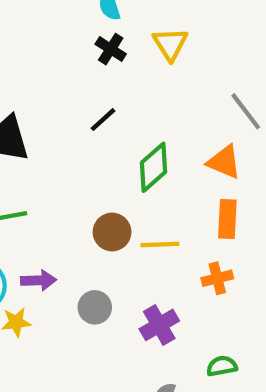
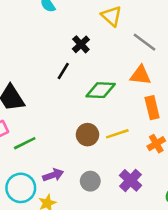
yellow triangle: (170, 44) -> (112, 16), moved
black cross: (111, 49) -> (81, 44), moved, turned 30
green diamond: (154, 167) -> (101, 90), turned 60

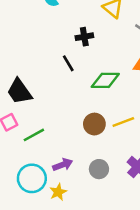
black cross: (81, 44) -> (84, 37), turned 36
black line: (63, 71) -> (68, 63), turned -60

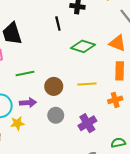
brown circle: (94, 124) -> (54, 86), moved
green line: (34, 135) -> (25, 74), moved

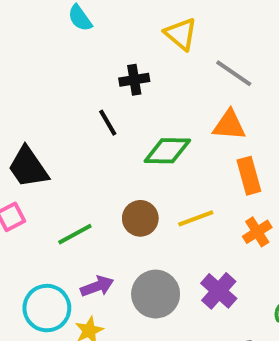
brown circle: (54, 86) -> (140, 218), moved
gray circle: (56, 115) -> (156, 294), size x1.5

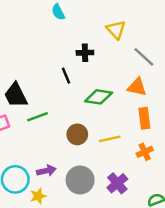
green line: (75, 234) -> (37, 117), moved

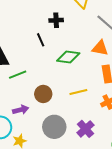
brown circle: (77, 134) -> (43, 94), moved
purple arrow: (46, 171) -> (21, 110), moved

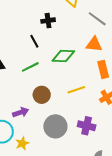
green line: (18, 75) -> (30, 67), moved
purple cross: (85, 129) -> (87, 126), turned -30

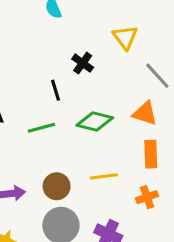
black cross: (48, 21) -> (83, 63), turned 32
brown circle: (42, 95) -> (57, 186), moved

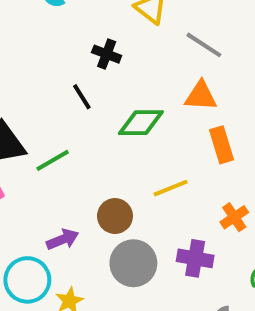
green line: (41, 128) -> (53, 160), moved
orange cross: (147, 197) -> (234, 217), moved

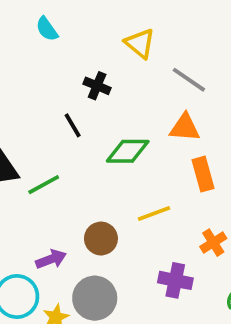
gray circle: (133, 263) -> (95, 298), moved

